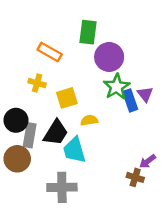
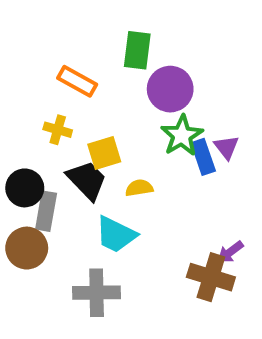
black trapezoid: (56, 133) -> (87, 180), moved, turned -76
cyan trapezoid: (74, 150) -> (116, 234), turned -48
brown cross: (135, 177) -> (211, 277), size x1.6

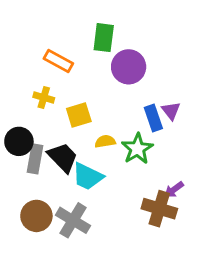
green star: (182, 136) -> (137, 149), moved
black trapezoid: (87, 180) -> (63, 157), moved
brown circle: (27, 248) -> (36, 216), moved
gray cross: (97, 293) -> (73, 220), turned 32

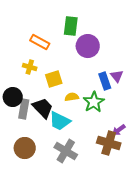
gray cross: (73, 220) -> (66, 151), moved

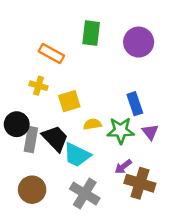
purple circle: (88, 46) -> (139, 42), moved
purple triangle: (117, 76) -> (150, 132), moved
green star: (94, 102) -> (121, 131), turned 30
purple arrow: (119, 130) -> (123, 167), moved

